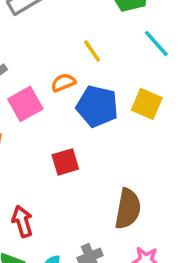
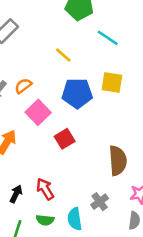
orange semicircle: (63, 83) -> (23, 86), moved
pink square: (25, 104) -> (38, 112), moved

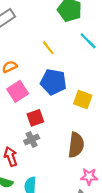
yellow square: (112, 82) -> (83, 99), moved
gray cross: (100, 202) -> (32, 139), moved

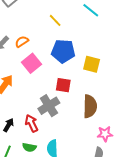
red square: (35, 118) -> (63, 85), moved, turned 35
gray cross: (32, 139) -> (49, 106), size x1.5

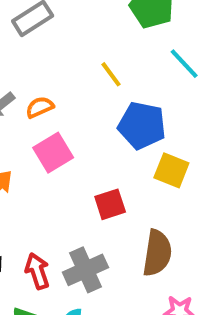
blue pentagon: (63, 51) -> (142, 125), moved
red square: (63, 85) -> (110, 204), turned -35
gray cross: (49, 106) -> (85, 270), moved

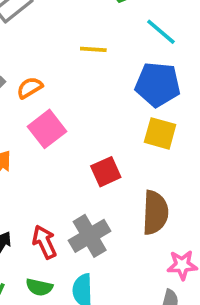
yellow line: (111, 74) -> (93, 49), turned -44
blue pentagon: (142, 125) -> (158, 84), moved

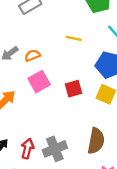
red square: (106, 172) -> (73, 89), moved
red arrow: (44, 242) -> (27, 149), turned 30

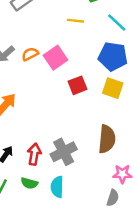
yellow line: (74, 38) -> (75, 21), moved
pink square: (39, 82) -> (56, 58), moved

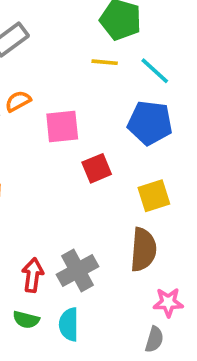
yellow line: (75, 21) -> (105, 62), moved
orange semicircle: (30, 54) -> (18, 101), moved
pink square: (56, 58) -> (62, 126), turned 30
yellow square: (113, 88) -> (154, 196), moved, turned -35

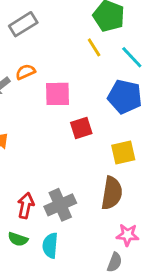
yellow line: (105, 62) -> (94, 47), turned 48

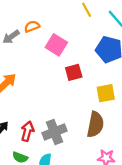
pink square: (58, 94) -> (56, 45), turned 30

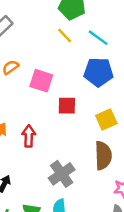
red square: (74, 72) -> (67, 106), turned 30
red arrow: (27, 131) -> (29, 136), moved

